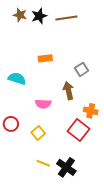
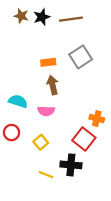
gray square: (82, 69) -> (81, 57), moved, size x1.5
cyan semicircle: (17, 79) -> (18, 101), moved
brown arrow: (68, 91) -> (53, 85), moved
black cross: (66, 167) -> (71, 165), moved, turned -30

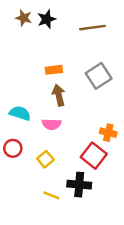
brown line: (71, 19) -> (93, 28), moved
gray square: (81, 57) -> (99, 76), moved

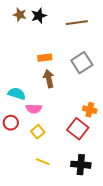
pink semicircle: (51, 124) -> (34, 109), moved
black cross: (79, 185) -> (81, 165), moved

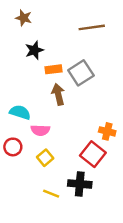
black star: (39, 16) -> (34, 50), moved
gray square: (82, 63) -> (81, 73), moved
black cross: (81, 165) -> (80, 184), moved

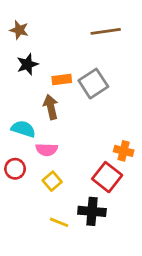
brown star: (24, 18) -> (19, 30), moved
black star: (34, 50) -> (27, 64), moved
brown arrow: (58, 94) -> (51, 107), moved

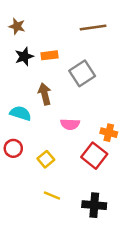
orange rectangle: (62, 79) -> (50, 55), moved
pink semicircle: (47, 150) -> (70, 124), moved
black cross: (92, 211) -> (94, 205), moved

